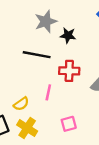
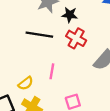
red cross: (69, 71) -> (76, 38), moved, turned 30

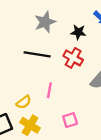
black star: (70, 15) -> (78, 32), moved

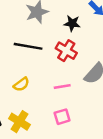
pink line: (49, 90) -> (62, 86), moved, turned 70
yellow semicircle: (24, 102) -> (21, 84), moved

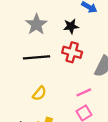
pink line: (62, 86) -> (84, 92), moved

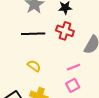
yellow semicircle: (39, 93) -> (34, 66), turned -96

